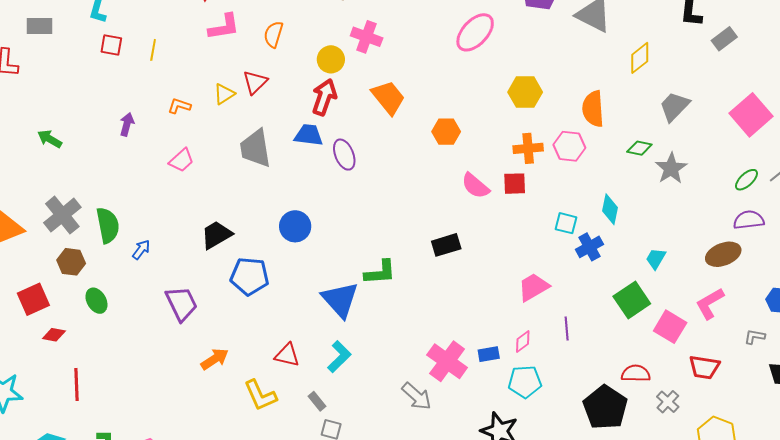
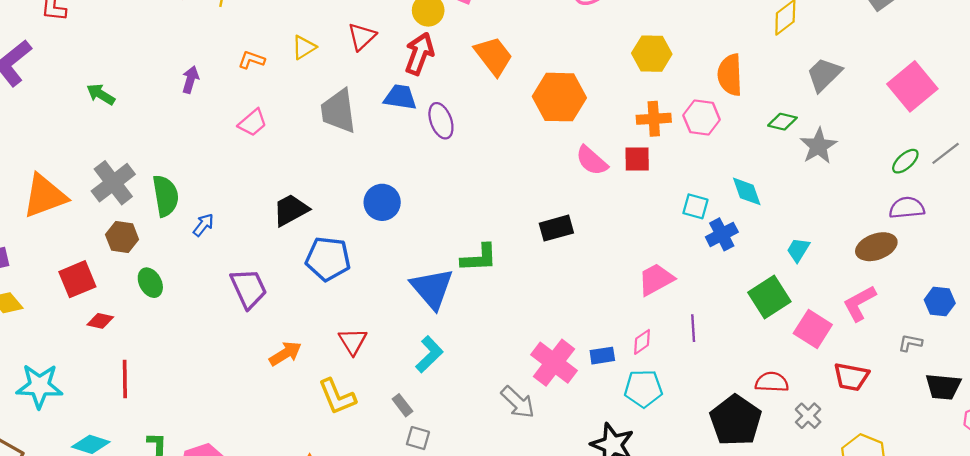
red triangle: (255, 82) -> (362, 37), moved
orange hexagon: (446, 132) -> (559, 97), size x1.6
cyan diamond: (610, 209) -> (747, 191), turned -32
red triangle: (287, 355) -> (353, 341), moved, turned 44

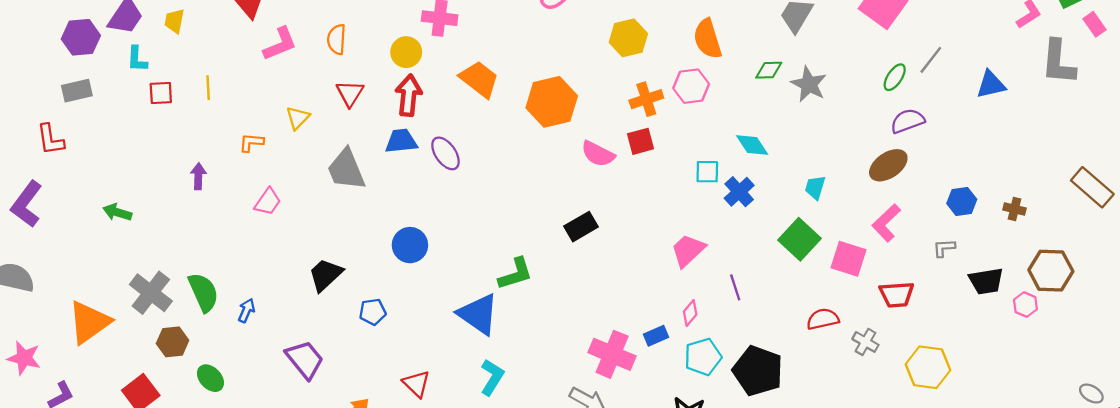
blue pentagon: (328, 259) -> (373, 312), size x0.6
black pentagon: (736, 420) -> (758, 371), moved

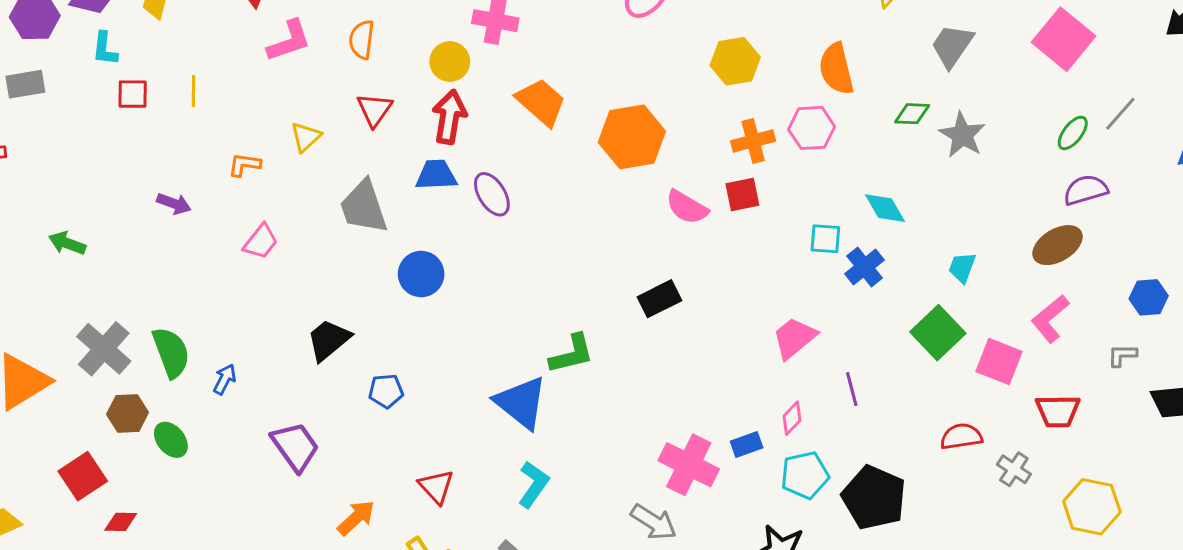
purple arrow: (198, 176) -> (174, 204), turned 105
blue circle: (410, 245) -> (421, 274), moved
green ellipse: (210, 378) -> (171, 440), moved

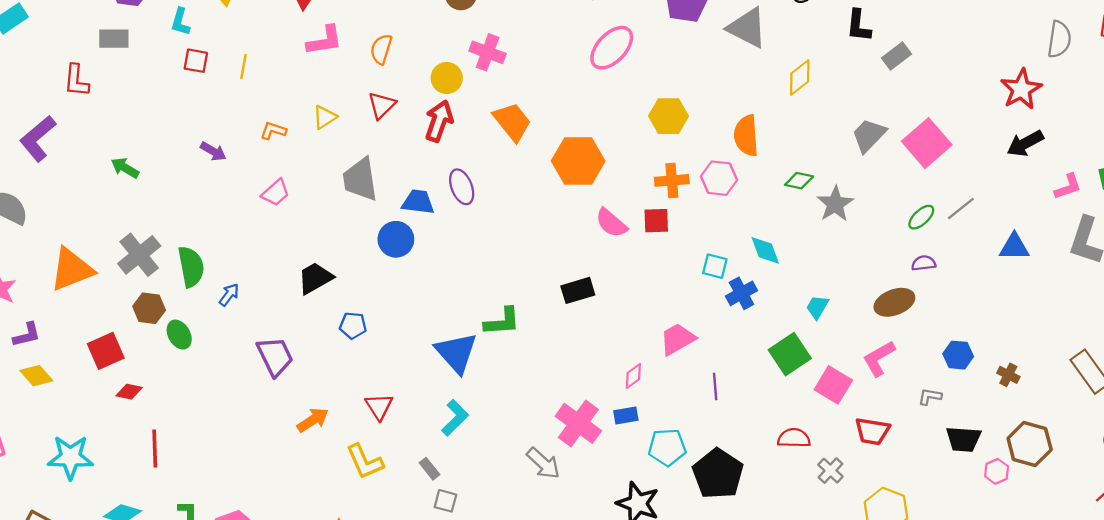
gray trapezoid: (952, 46) -> (869, 135), moved
blue trapezoid: (436, 175) -> (418, 202), moved
purple semicircle: (1086, 190) -> (924, 263), size x0.7
pink diamond: (792, 418) -> (633, 376), moved

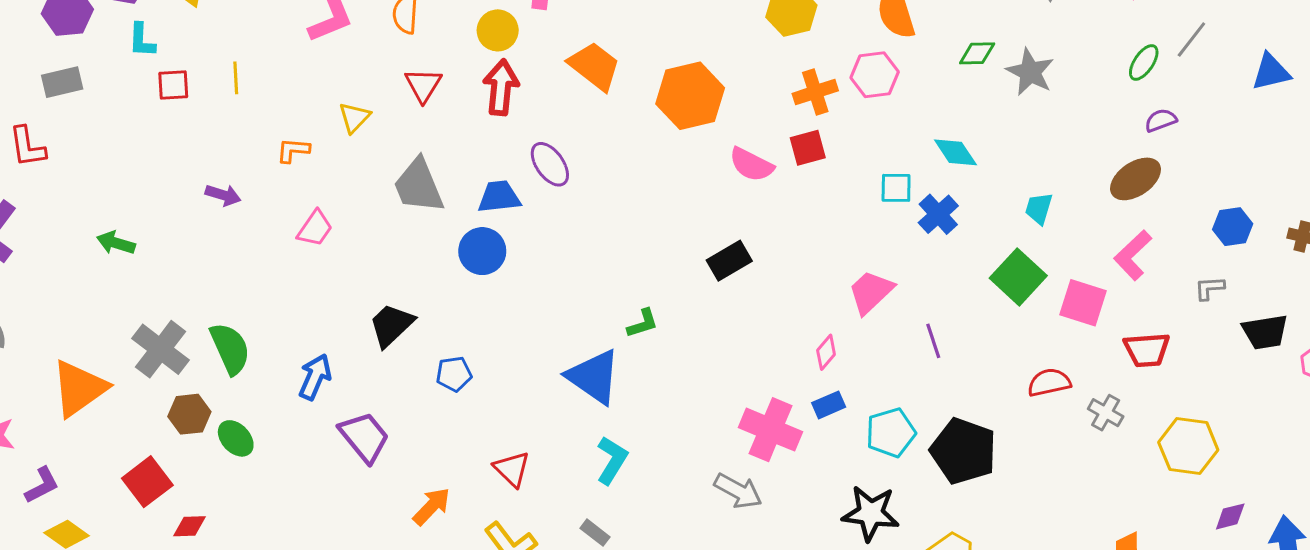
blue arrow: (229, 295) -> (315, 377), moved, size x1.4
green L-shape: (502, 322) -> (643, 323), size x0.7

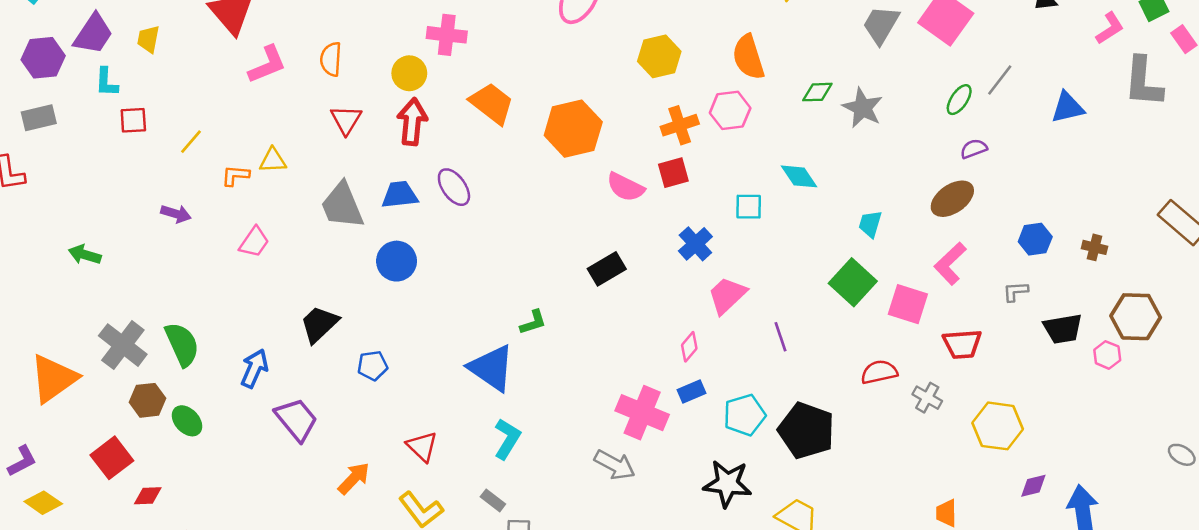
yellow line: (236, 78) -> (191, 142), moved, turned 44
yellow triangle: (354, 118) -> (273, 160), moved, turned 44
blue trapezoid: (499, 197) -> (400, 195), moved
blue cross: (938, 214) -> (695, 244), moved

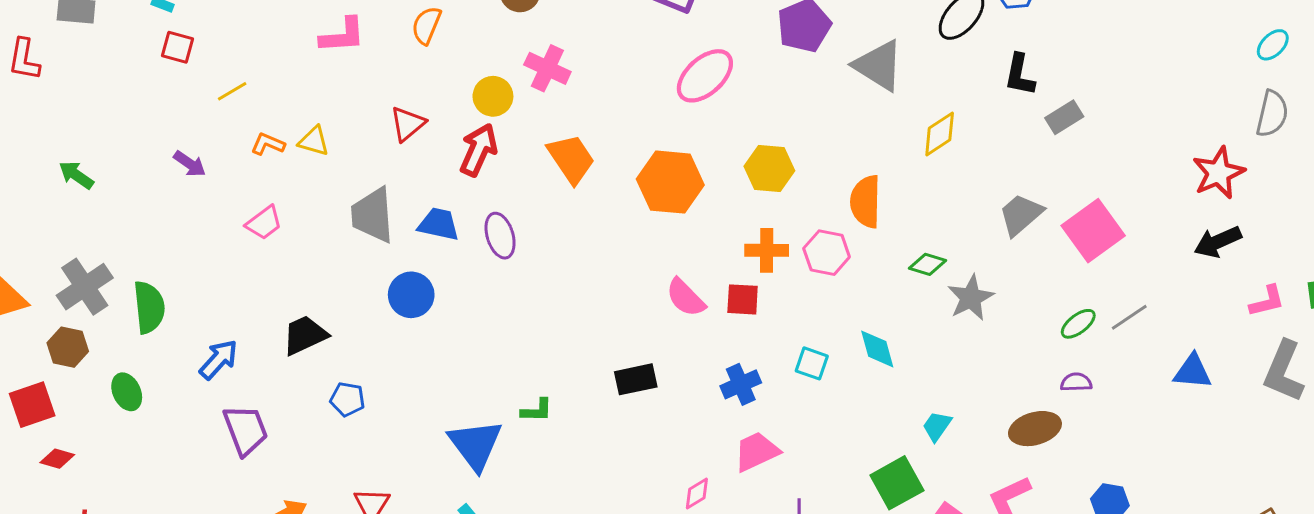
orange semicircle: (331, 59) -> (426, 25), moved
orange hexagon: (573, 129) -> (670, 182), moved
brown hexagon: (147, 400) -> (68, 347), moved

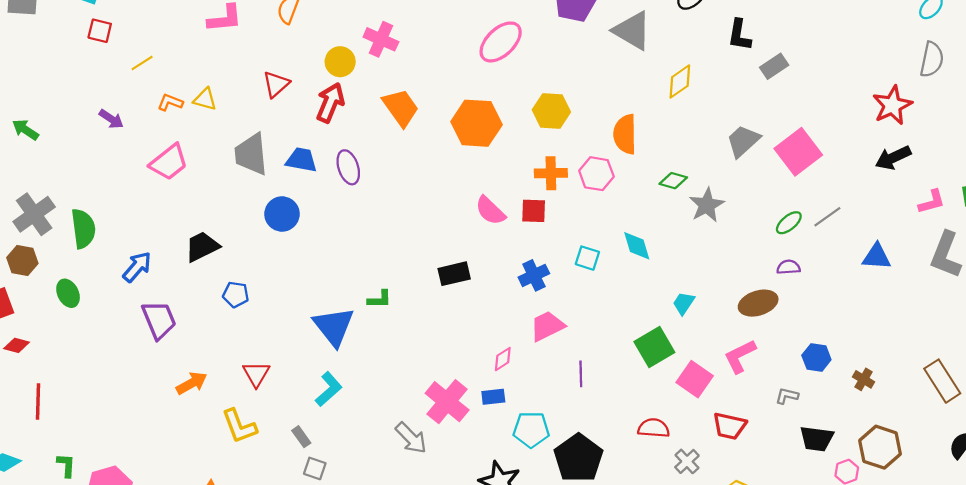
pink trapezoid: (264, 223) -> (169, 162), size x1.4

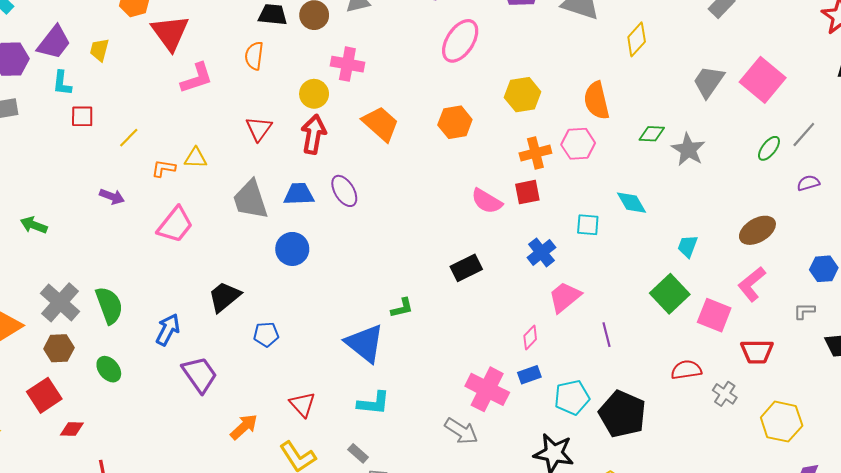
orange hexagon: (476, 123) -> (455, 122), size x0.7
purple semicircle: (788, 267) -> (808, 183), moved
cyan L-shape: (329, 389) -> (374, 403), turned 60

